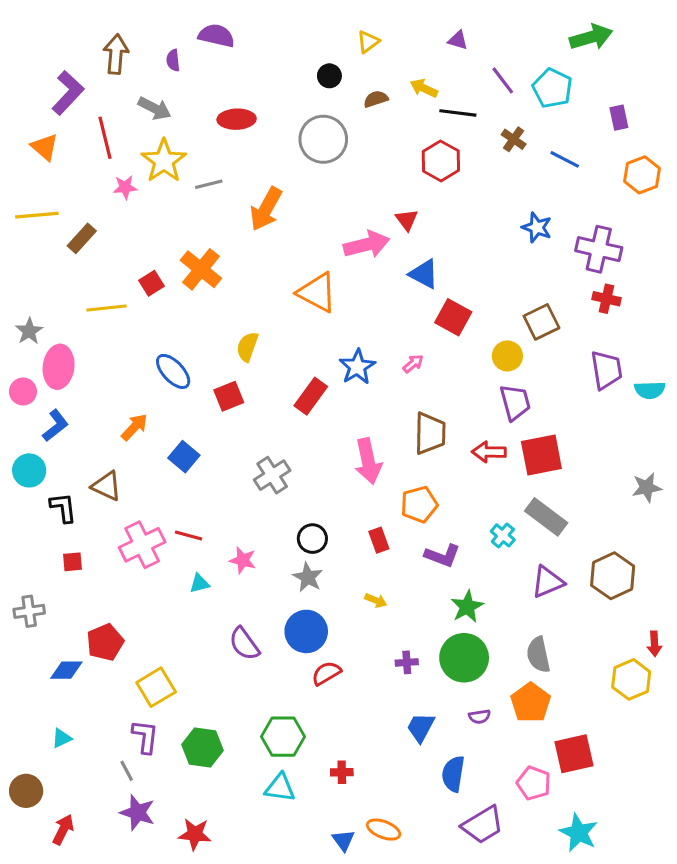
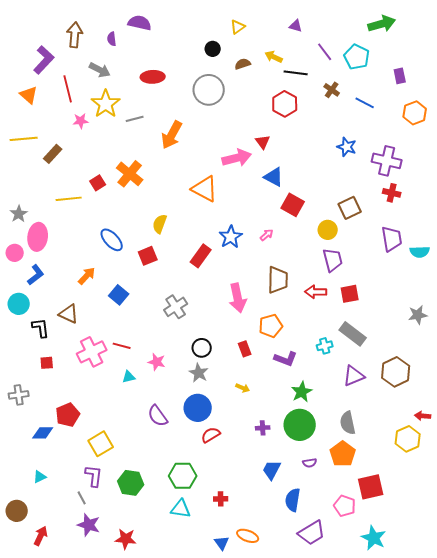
red square: (541, 455) -> (350, 294), size x0.7
cyan cross: (503, 535) -> (325, 346), turned 35
red arrow: (654, 644) -> (423, 416), turned 98

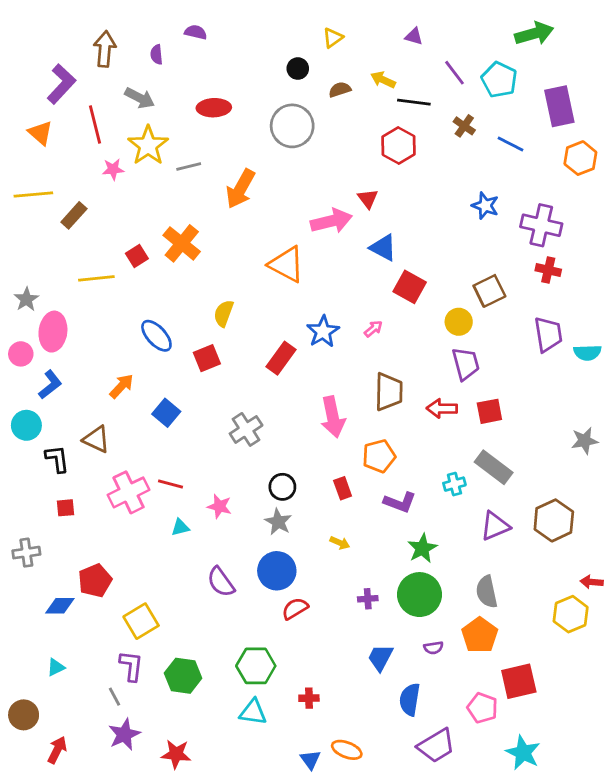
purple semicircle: (140, 23) -> (196, 32), size x0.7
purple rectangle: (400, 76) -> (559, 106), size x1.8
purple star: (89, 525) -> (124, 734), turned 30

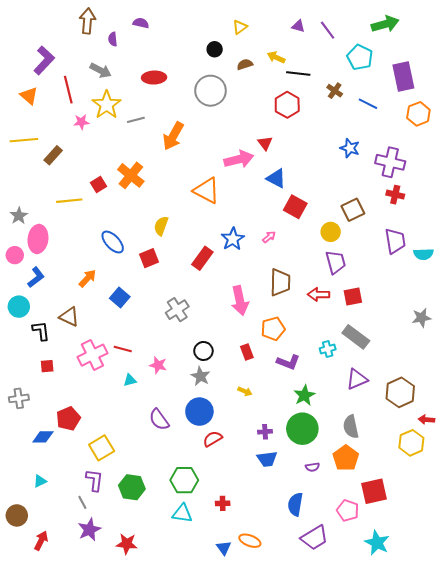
brown arrow: (105, 49) -> (87, 21), moved
purple line: (454, 73) -> (328, 30), moved
brown hexagon: (554, 520) -> (400, 392), moved
blue trapezoid: (380, 658) -> (267, 459), moved, turned -125

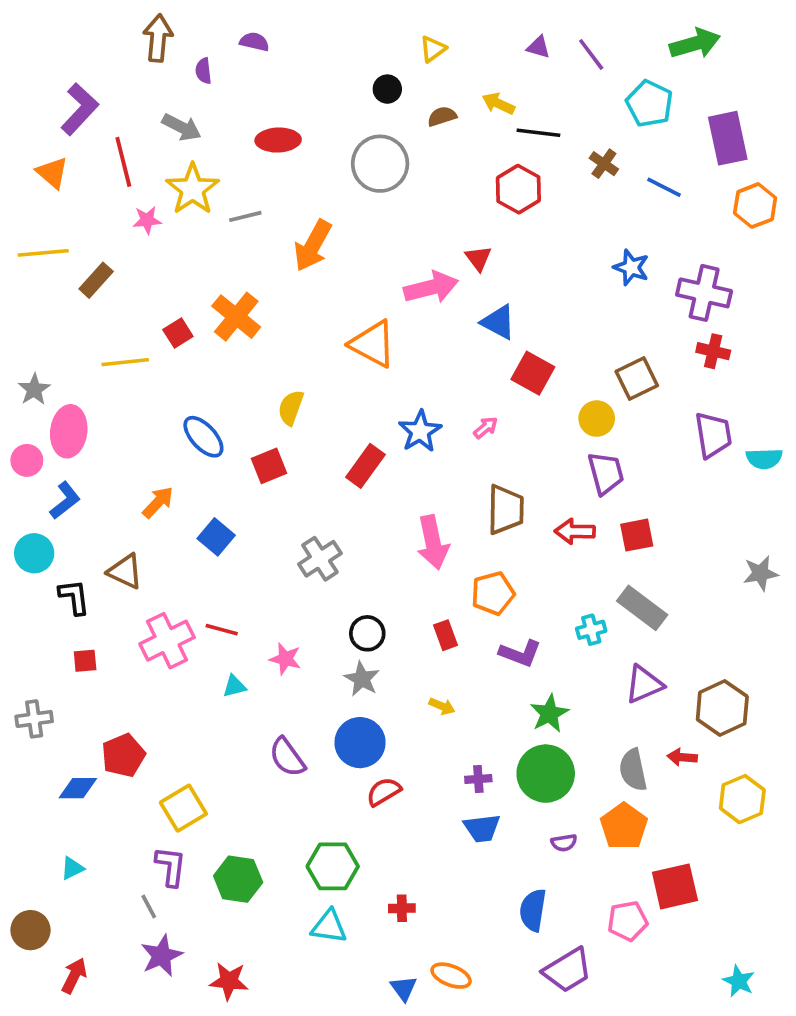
red arrow: (426, 420) -> (682, 757), moved
pink pentagon: (348, 510) -> (628, 921), turned -30
cyan star: (377, 543) -> (739, 981), moved, size x0.7

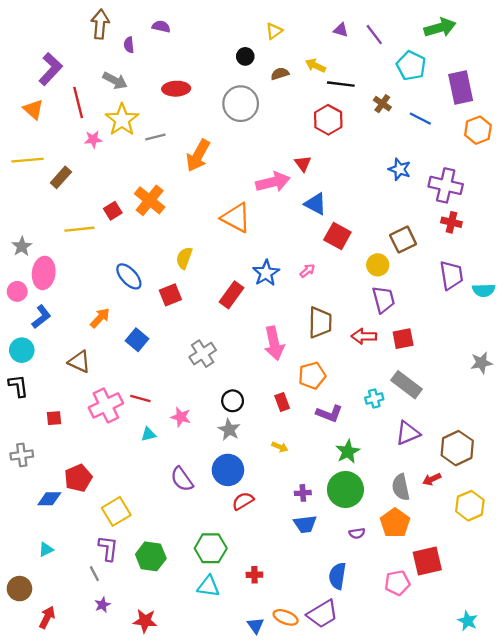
black L-shape: (74, 597) -> (18, 386), moved
red arrow: (682, 757) -> (432, 479), turned -30
purple star: (162, 956) -> (102, 605), size x0.6
purple trapezoid: (568, 970) -> (322, 614), moved

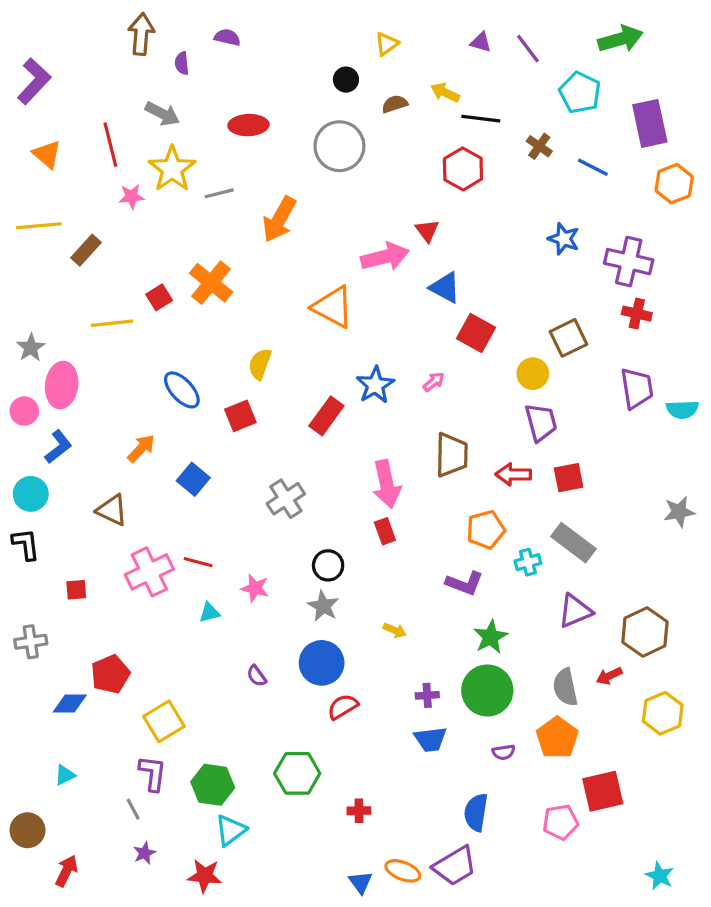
purple L-shape: (51, 69) -> (34, 81), moved
orange pentagon: (312, 375) -> (486, 530), moved
red rectangle: (282, 402) -> (385, 531), moved
purple semicircle: (182, 479) -> (257, 676), size x0.6
cyan triangle: (208, 586) -> (231, 830), moved, turned -45

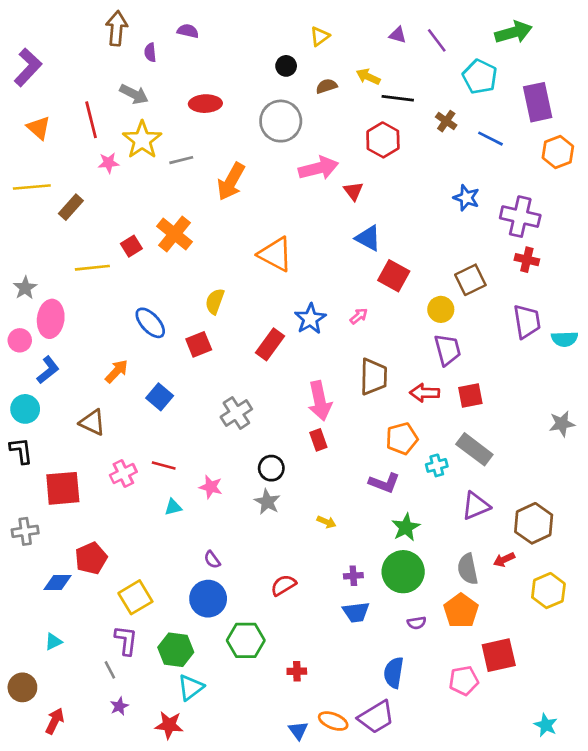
pink arrow: (385, 257) -> (318, 168), moved
pink cross: (149, 572) -> (123, 474), size x0.7
red square: (76, 590) -> (63, 488), size x2.0
blue circle: (322, 663) -> (208, 599), moved

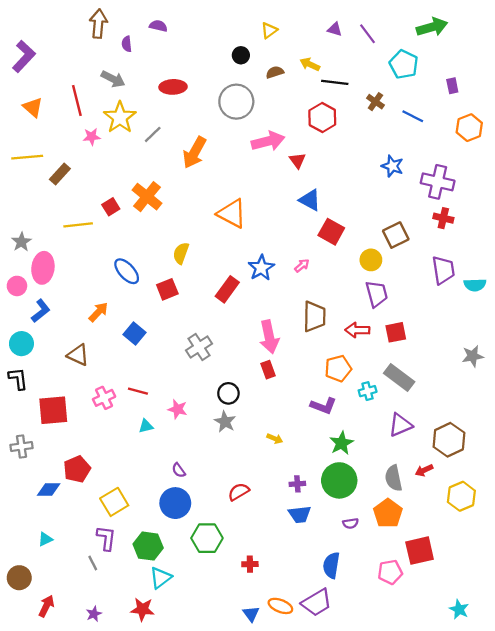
purple rectangle: (538, 102) -> (452, 86), size x0.5
gray line: (181, 160) -> (153, 134), turned -30
purple star: (119, 706) -> (94, 614), moved

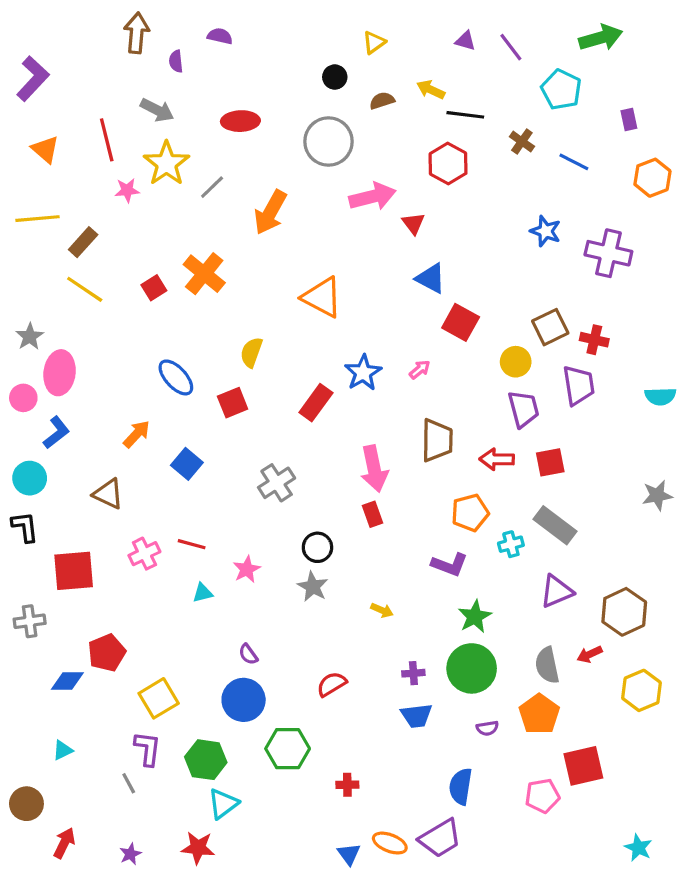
red cross: (443, 218) -> (594, 340), moved
yellow line: (78, 225) -> (85, 289), moved, turned 40
purple trapezoid: (443, 270) -> (579, 385), moved
pink star: (178, 409) -> (247, 569), turned 30

